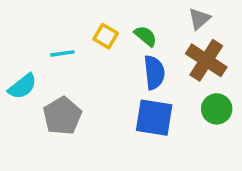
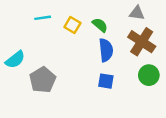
gray triangle: (199, 19) -> (137, 13), turned 49
cyan line: (62, 53) -> (43, 18), moved
blue square: (154, 118) -> (106, 81), size x0.6

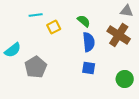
gray triangle: (137, 13) -> (127, 11), moved
yellow square: (72, 25) -> (54, 27), moved, turned 32
green circle: (149, 75) -> (125, 79), moved

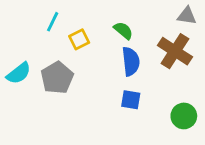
cyan line: (36, 15) -> (53, 22), turned -56
gray pentagon: (36, 67) -> (57, 78), moved

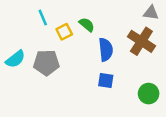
cyan line: (53, 22) -> (43, 17), turned -49
green semicircle: (123, 30) -> (87, 25), moved
gray pentagon: (57, 78) -> (46, 63), turned 30

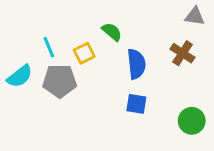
cyan line: (43, 17) -> (49, 47), moved
yellow square: (64, 32) -> (84, 53), moved
brown cross: (141, 41) -> (182, 53), size x0.7

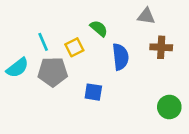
gray triangle: (195, 16) -> (146, 16), moved
brown cross: (182, 53) -> (161, 47), turned -30
blue square: (136, 104) -> (93, 92), moved

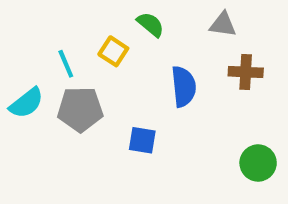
green semicircle: (99, 28) -> (151, 24), moved
yellow square: (74, 47) -> (113, 51), moved, turned -30

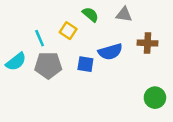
gray triangle: (223, 24) -> (124, 14), moved
blue semicircle: (184, 86) -> (110, 52), turned 80
blue square: (142, 140) -> (85, 64), moved

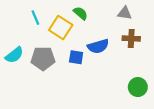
gray triangle: (124, 14) -> (125, 13), moved
yellow square: (68, 31) -> (61, 27), size x1.5
cyan line: (40, 38) -> (35, 18), moved

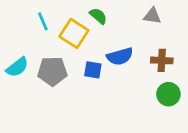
brown cross: (131, 39) -> (162, 60), moved
green circle: (138, 87) -> (168, 94), moved

